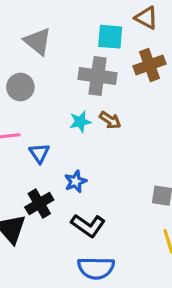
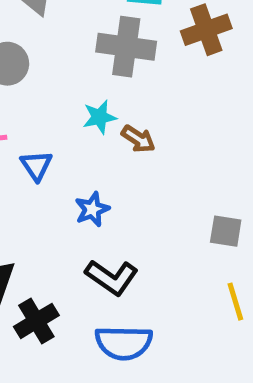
brown arrow: (110, 120) -> (138, 139), moved
black cross: (39, 204) -> (36, 321), moved

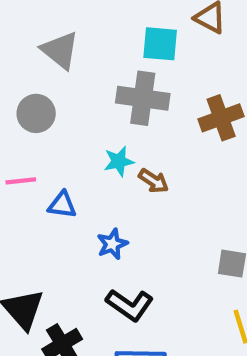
brown cross: (206, 30) -> (221, 118), moved
blue triangle: (36, 166) -> (62, 205), turned -48

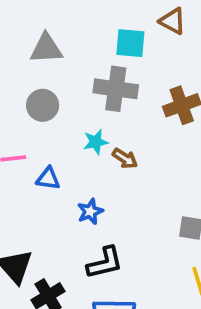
gray triangle: (60, 50) -> (46, 49), turned -42
gray circle: (36, 113) -> (43, 105), moved
black L-shape: (130, 305) -> (105, 263), turned -48

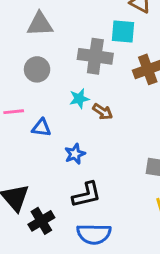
cyan square: (130, 43) -> (123, 32), moved

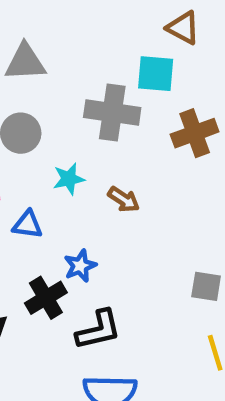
cyan star: (79, 99) -> (69, 179), moved
black cross: (41, 221) -> (46, 298), moved

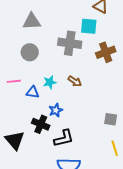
cyan star: (69, 179) -> (50, 82), moved
black cross: (46, 298) -> (41, 124), turned -36

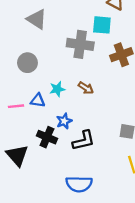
gray triangle: (32, 21) -> (37, 19), turned 36
gray circle: (30, 52) -> (27, 63), moved
pink line: (14, 81) -> (16, 106), moved
black L-shape: (64, 138) -> (84, 141), moved

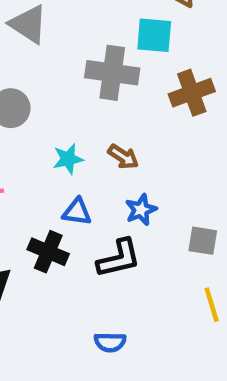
blue triangle: (38, 100) -> (77, 212), moved
blue star: (64, 121) -> (141, 210), moved
blue semicircle: (79, 184) -> (110, 342), size x0.6

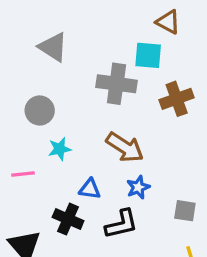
brown arrow: (123, 157) -> (125, 147), size x1.6
cyan star: (68, 159) -> (60, 149), moved

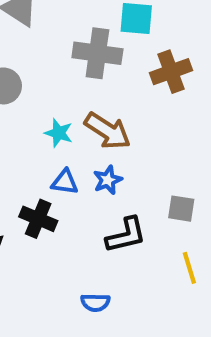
cyan star: (60, 149) -> (59, 133), moved, turned 30
blue star: (138, 187) -> (108, 180), moved
black L-shape: (121, 224) -> (126, 235), moved

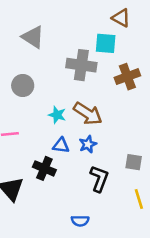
black L-shape: (126, 235) -> (99, 179), turned -56

